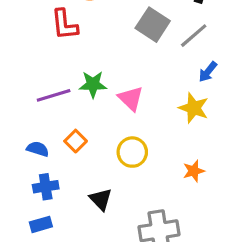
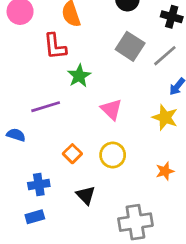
green star: (93, 84) -> (79, 76), moved, turned -30
orange square: (76, 141) -> (72, 154), moved
blue semicircle: (38, 149) -> (16, 135), moved

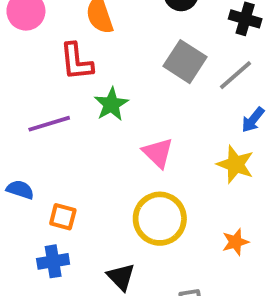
purple line: (46, 107) -> (49, 124), moved
orange square: (72, 154) -> (63, 217), moved, turned -30
yellow circle: (113, 155) -> (160, 219), size x1.4

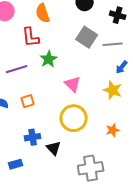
gray line: (235, 75) -> (113, 44), turned 36
orange square: (63, 217) -> (28, 101), moved, turned -32
blue cross: (53, 261) -> (33, 137), moved

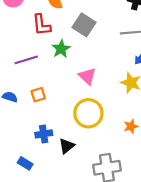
gray square: (87, 37) -> (84, 25), moved
black triangle: (54, 148) -> (67, 146), turned 35
blue rectangle: (16, 164) -> (25, 163), turned 48

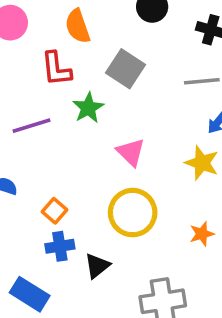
orange square: (38, 95) -> (55, 211), moved, turned -32
blue rectangle: (25, 163) -> (30, 294), size x1.5

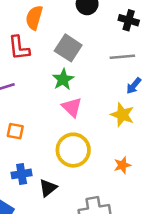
orange semicircle: (78, 26) -> (34, 18), turned 35
green star: (88, 108) -> (63, 79), moved
orange square: (55, 211) -> (15, 131), moved, turned -30

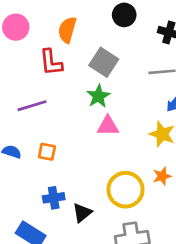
pink triangle: (72, 107) -> (108, 126), turned -45
yellow circle: (73, 150) -> (126, 190), moved
orange star: (122, 165) -> (162, 176), moved

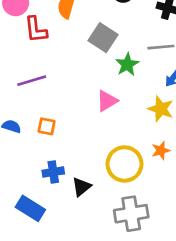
red L-shape: (51, 62) -> (36, 30), moved
green star: (98, 96) -> (127, 65), moved
pink triangle: (108, 126) -> (107, 101), turned -30

